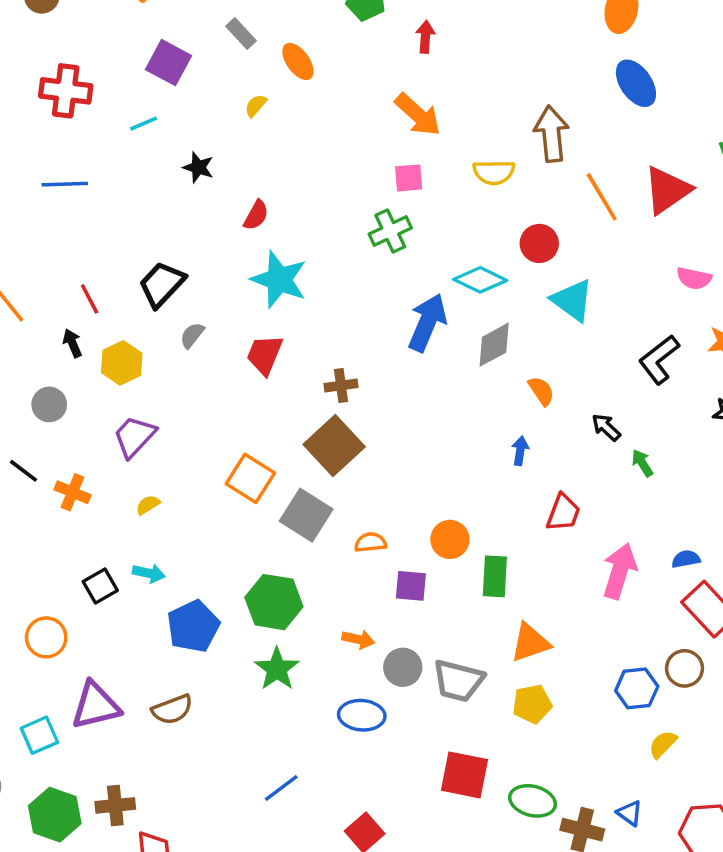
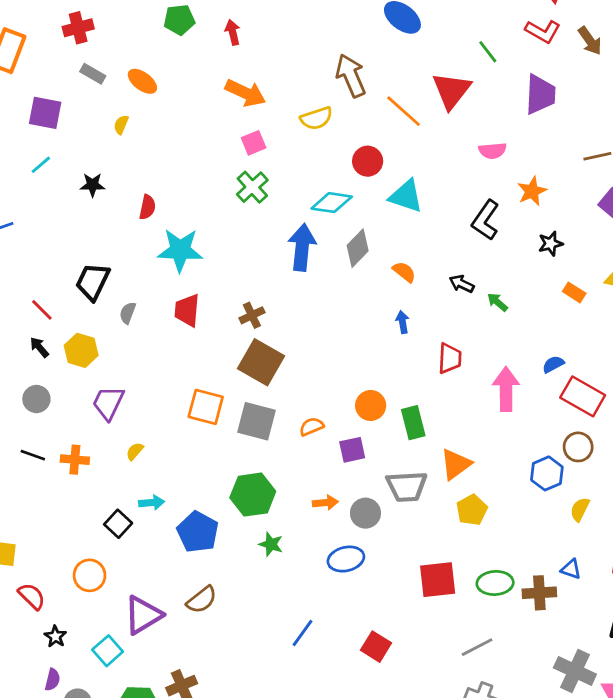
green star: (277, 669) -> (271, 544), size x0.7
gray trapezoid: (458, 681) -> (407, 486), moved

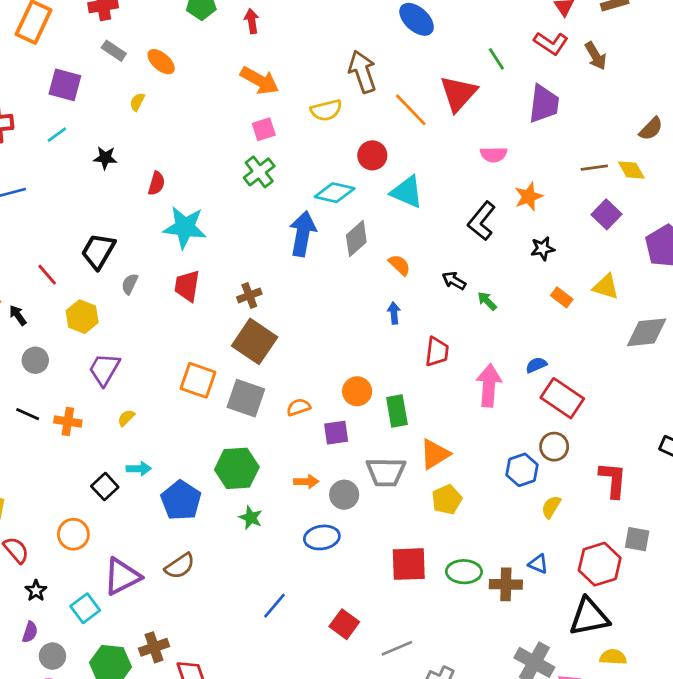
black arrow: (39, 347) -> (18, 315), moved
gray line: (477, 647) -> (397, 648), moved

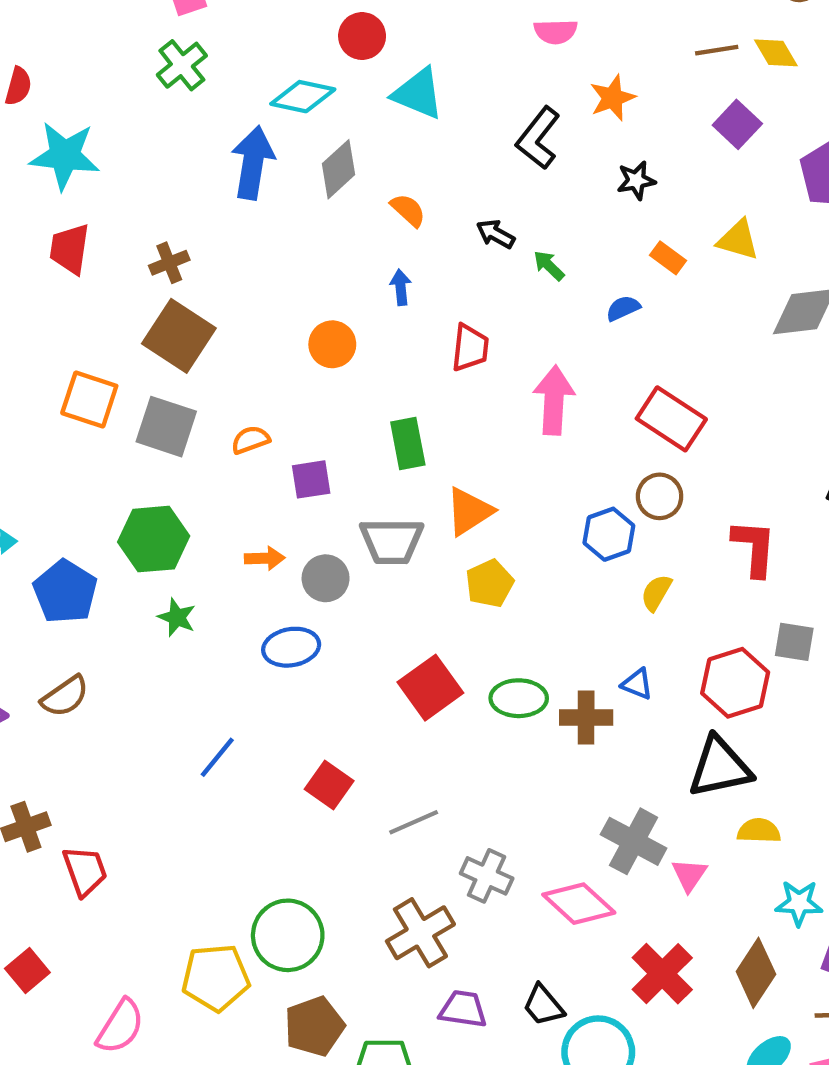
blue semicircle: (536, 365) -> (623, 308), moved
orange circle: (357, 391) -> (332, 344), moved
red square: (409, 564) -> (430, 688), turned -33

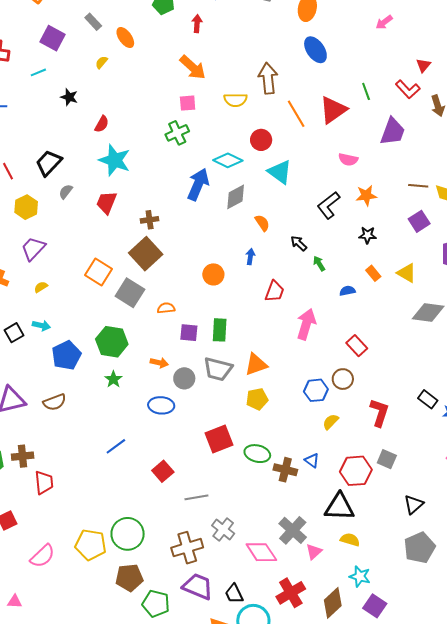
red rectangle: (671, 419) -> (357, 346), size x0.7
green rectangle: (408, 443) -> (220, 330), moved
purple trapezoid: (463, 1009) -> (198, 586), size x1.4

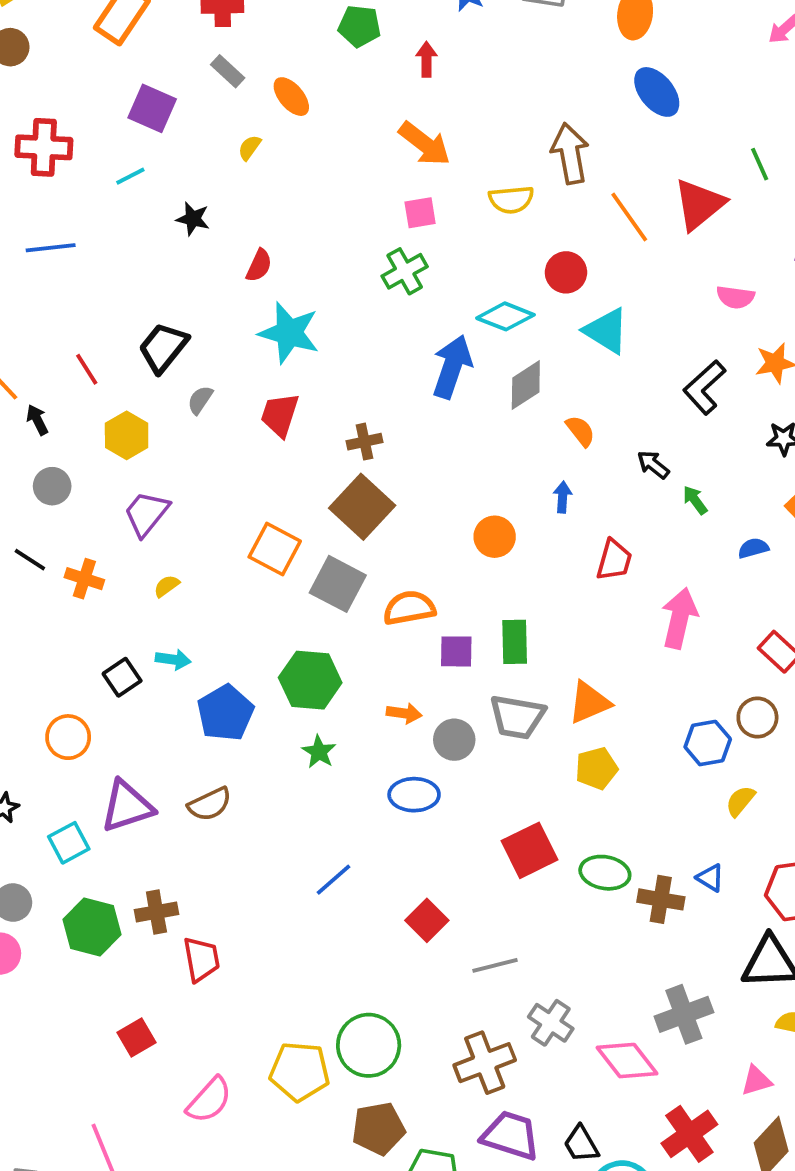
orange semicircle: (166, 308) -> (409, 608), size x1.5
gray cross: (293, 530) -> (684, 1014), turned 32
pink triangle: (314, 552) -> (756, 1081), moved, turned 30

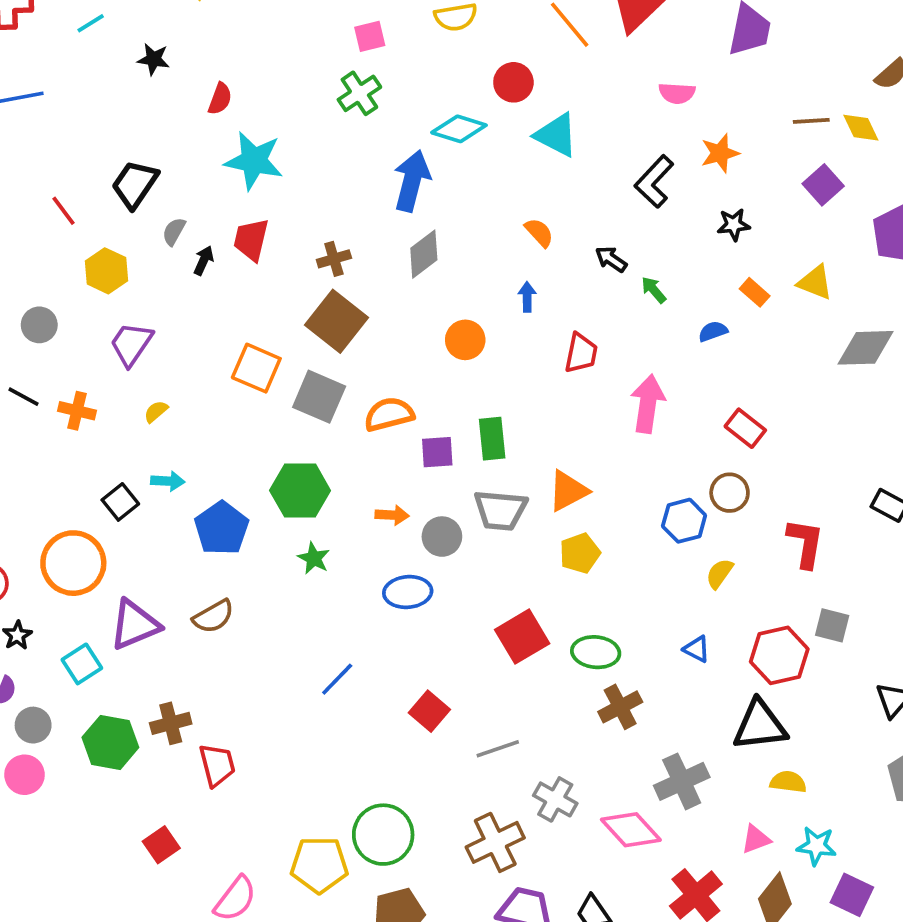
gray diamond: (526, 385) -> (424, 254), moved
black arrow: (37, 420) -> (204, 260), moved, turned 56
orange circle: (68, 737) -> (73, 563), size x1.5
brown cross: (661, 899) -> (620, 707), moved, turned -33

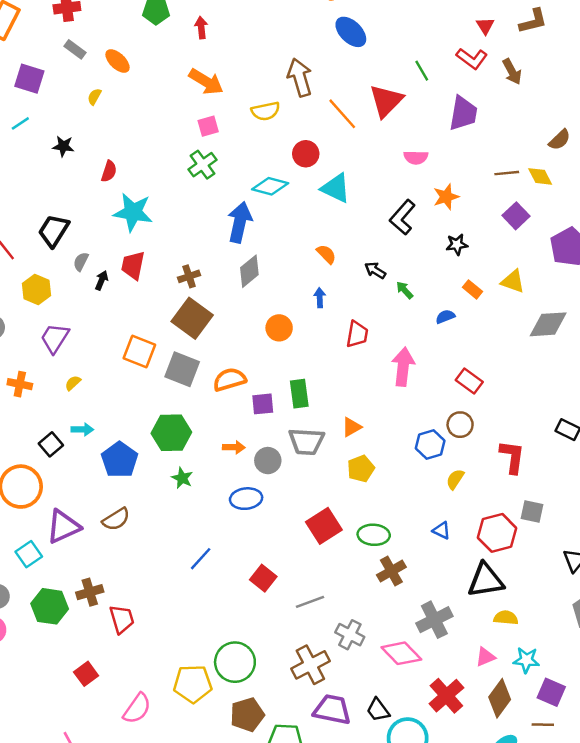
orange triangle: (568, 491) -> (351, 427), size x0.7

